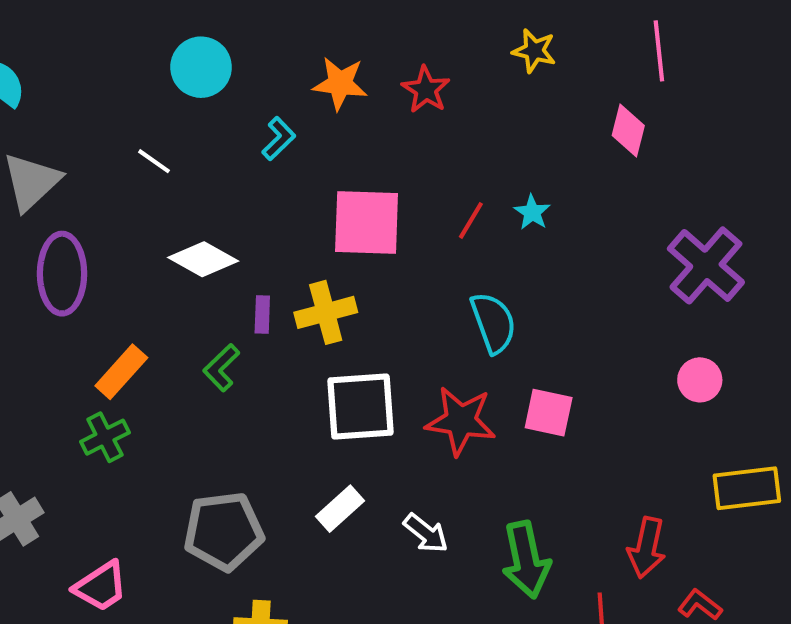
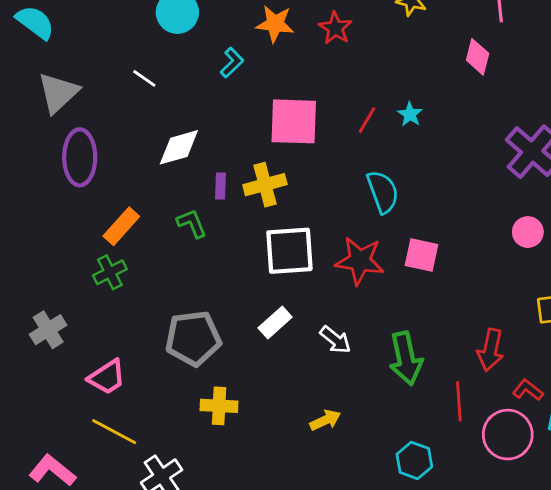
white diamond: (203, 259) -> (179, 147), turned -45
green L-shape: (221, 368) -> (192, 223), turned 112

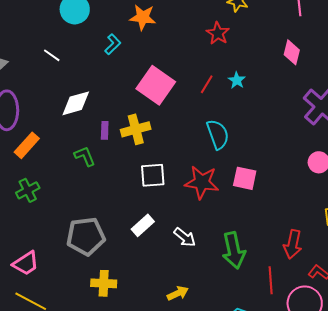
red star: (335, 28) -> (218, 33), moved
pink diamond: (478, 57) -> (292, 52), moved
pink square: (294, 121) -> (156, 85), turned 33
orange rectangle: (121, 226) -> (27, 145), moved
white square: (289, 251) -> (153, 175), size x0.7

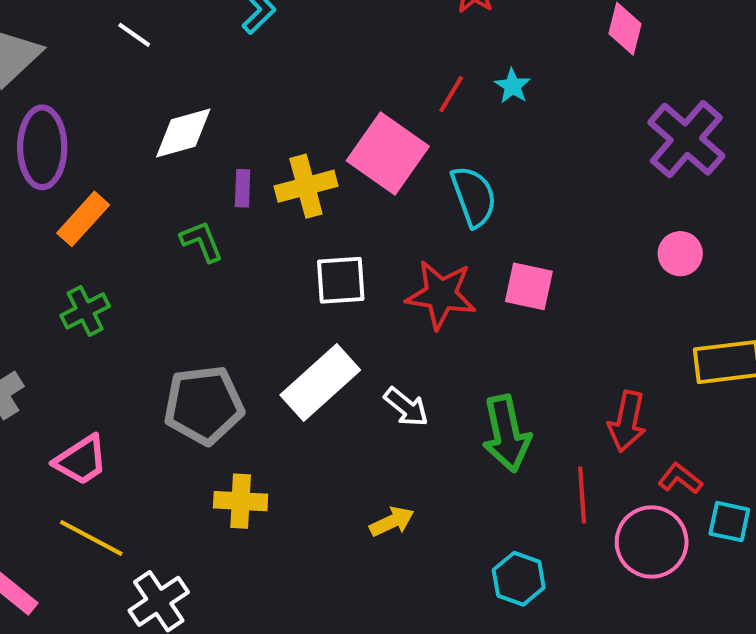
pink square: (156, 85) -> (388, 153), moved
white rectangle: (143, 225) -> (320, 382), size x1.6

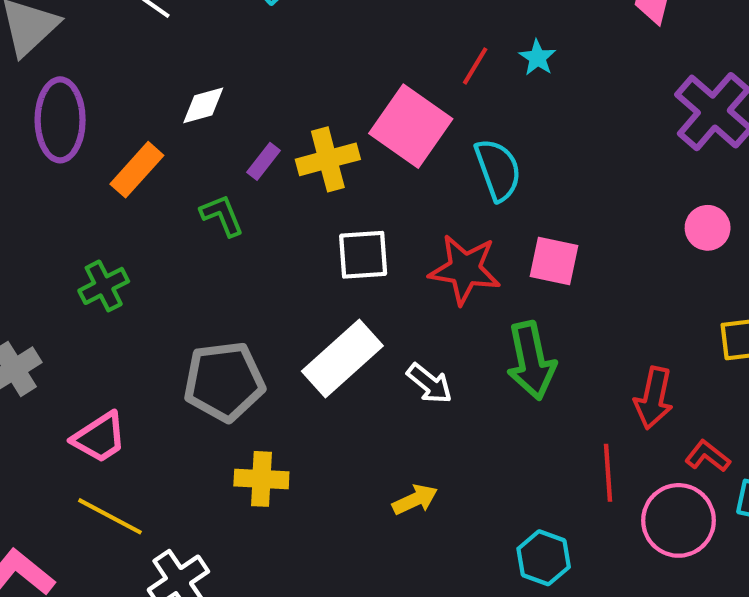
white diamond: (183, 133) -> (203, 105), size x0.7
purple rectangle: (243, 188) -> (263, 161), turned 36
orange rectangle: (83, 219) -> (137, 170), moved
green arrow: (506, 434) -> (531, 361), moved

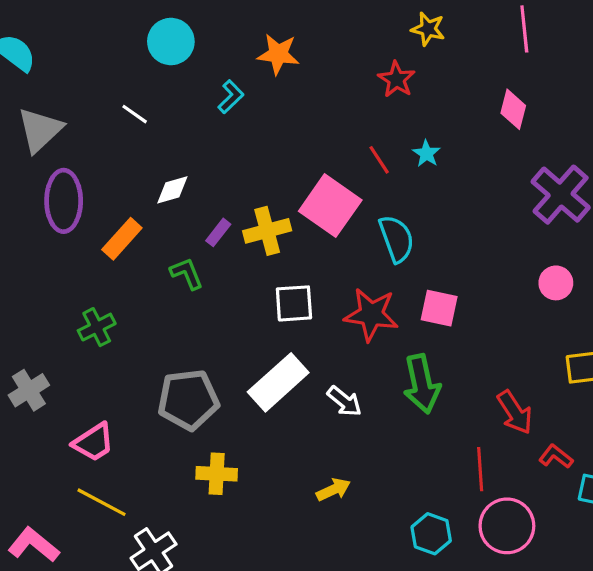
red line: (475, 66) -> (379, 160), turned -64
red arrow: (654, 398) -> (515, 412), turned -45
pink circle: (679, 520) -> (507, 526), moved

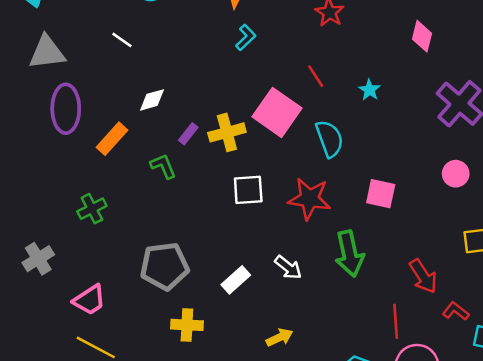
cyan L-shape: (231, 97) -> (246, 37), moved
gray triangle: (40, 130) -> (47, 52), turned 36
cyan star: (426, 154) -> (369, 90), moved
pink square: (439, 308) -> (381, 194), moved
white rectangle: (278, 382) -> (236, 280), moved, size x0.6

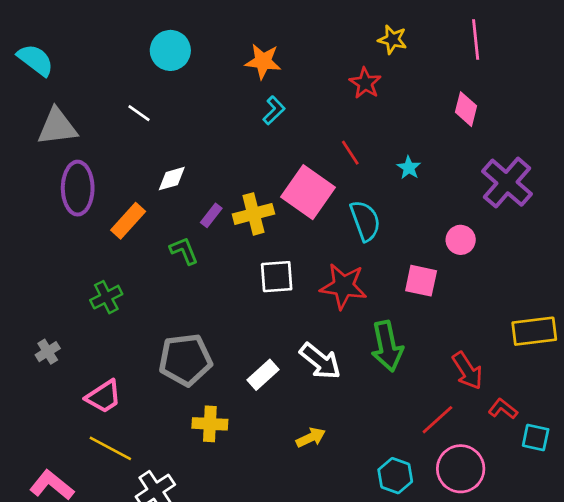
pink circle: (456, 174) -> (461, 240), moved
gray cross: (38, 259) -> (48, 352), size x0.7
white arrow: (288, 267) -> (320, 361), size x1.4
red line: (396, 321) -> (437, 420), turned 52

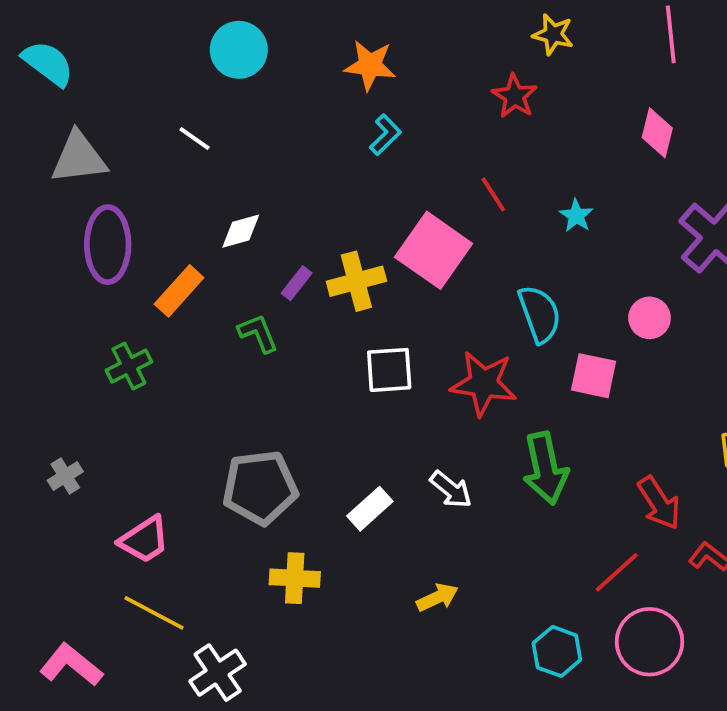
cyan semicircle: (365, 221) -> (540, 314), moved
green cross: (106, 297) -> (129, 366), moved
white arrow: (320, 361) -> (451, 489), size x0.7

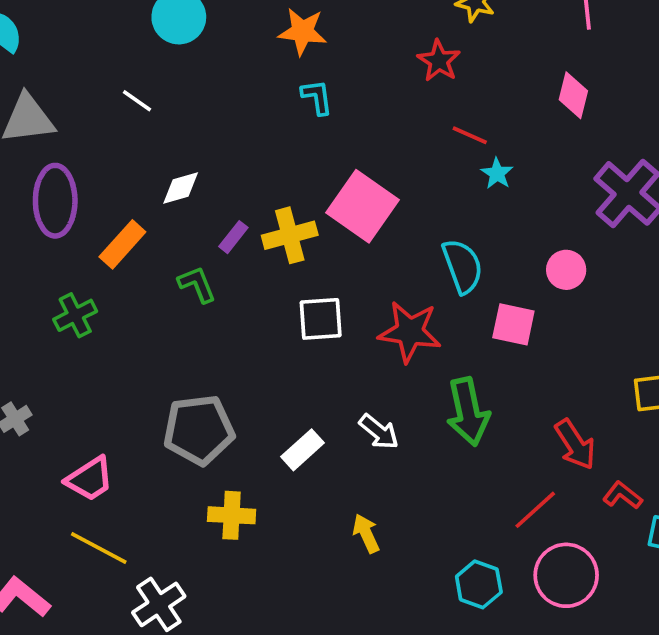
cyan L-shape: (385, 135) -> (317, 97), turned -54
red line: (493, 194) -> (470, 135), moved, turned -33
yellow arrow: (437, 597) -> (366, 533), turned -90

